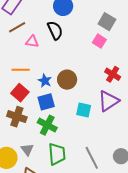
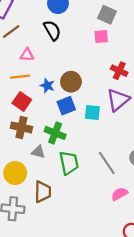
pink square: (99, 41) -> (101, 37), turned -32
pink triangle: (32, 42) -> (27, 55), moved
blue square: (46, 102) -> (66, 106), moved
gray triangle: (27, 150) -> (38, 152), moved, turned -32

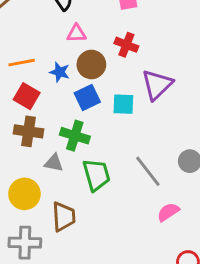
pink triangle: (27, 55) -> (76, 33), moved
red cross: (119, 71) -> (126, 45), moved

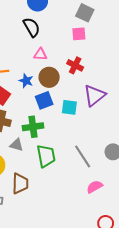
green cross: (75, 136) -> (33, 127), turned -30

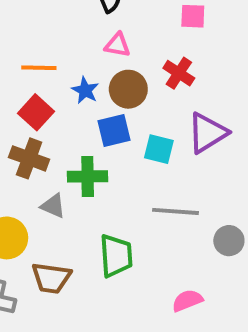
green trapezoid: (46, 156) -> (116, 256), moved
gray line: (83, 156) -> (176, 211), moved, turned -60
brown trapezoid: (20, 184) -> (51, 278), turned 90

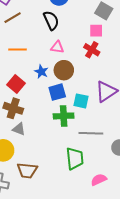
orange line: (39, 68) -> (17, 50), moved
red cross: (179, 73) -> (92, 50), moved
green cross: (88, 176) -> (64, 116), moved
gray triangle: (53, 206) -> (19, 129), moved
green trapezoid: (116, 256) -> (75, 159), moved

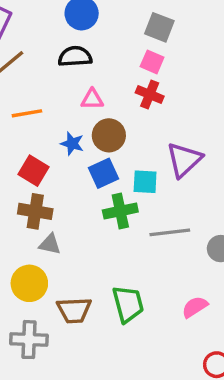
black semicircle: (51, 20) -> (75, 56), turned -60
pink square: (96, 31) -> (152, 62), turned 32
green trapezoid: (75, 159) -> (128, 304), moved

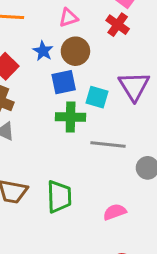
pink triangle: (92, 99) -> (68, 18), turned -30
purple triangle: (184, 160) -> (134, 86), turned -32

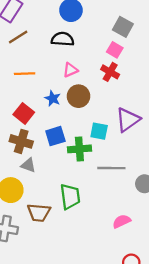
blue square: (64, 82) -> (55, 136), moved
purple triangle: (134, 86) -> (128, 120), turned 32
green trapezoid: (59, 197) -> (70, 197), moved

